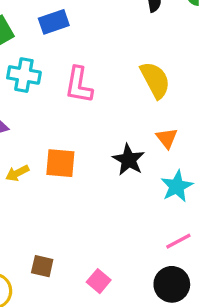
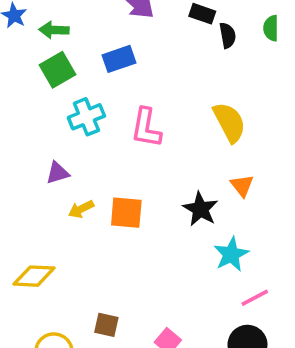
cyan cross: (24, 75) -> (86, 117), turned -32
yellow arrow: (17, 173) -> (81, 209), moved
cyan star: (177, 186) -> (231, 254), moved

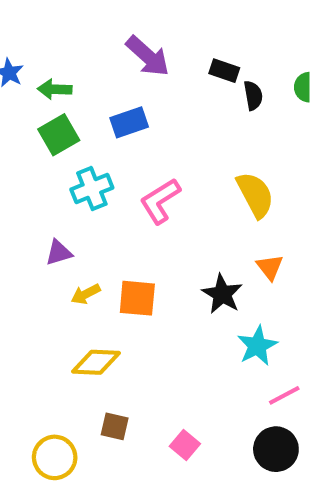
pink L-shape: (146, 128) -> (160, 201), turned 48
yellow diamond: (34, 276) -> (96, 362), moved

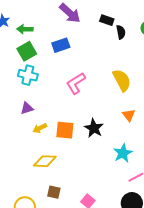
cyan cross: (92, 189) -> (28, 75), moved, turned 36
black star: (222, 294) -> (94, 128), moved

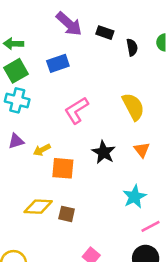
black rectangle: (107, 20) -> (105, 33), moved
yellow arrow: (40, 128) -> (42, 150), moved
black star: (94, 128) -> (104, 152), moved
brown square: (54, 192) -> (67, 214), moved

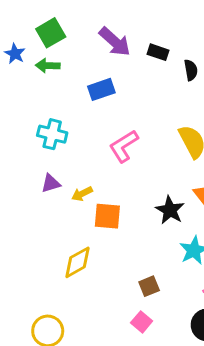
green square: (16, 71) -> (51, 33), moved
black star: (104, 152) -> (170, 210), moved
yellow diamond: (38, 207) -> (78, 262), turned -32
brown square: (67, 214) -> (149, 286), moved, turned -35

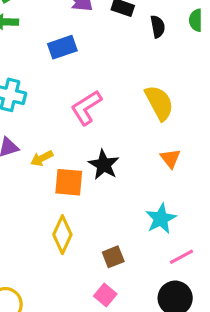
black star: (170, 210) -> (104, 165), moved
yellow diamond: (78, 262) -> (62, 235), moved, turned -36

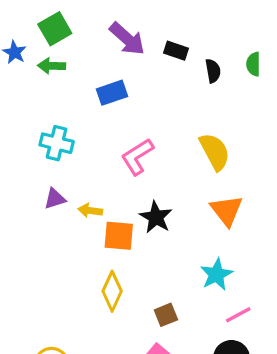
yellow arrow: (42, 158) -> (90, 210), turned 35
orange triangle: (170, 158) -> (226, 210), size x1.5

